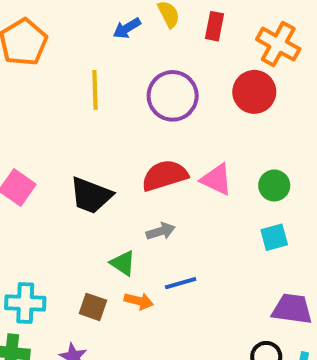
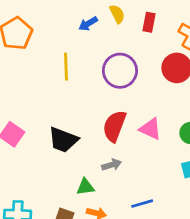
red semicircle: (165, 176) -> (114, 126), turned -52
green triangle: (123, 263) -> (85, 187), turned -42
blue line: (181, 283) -> (142, 204), moved

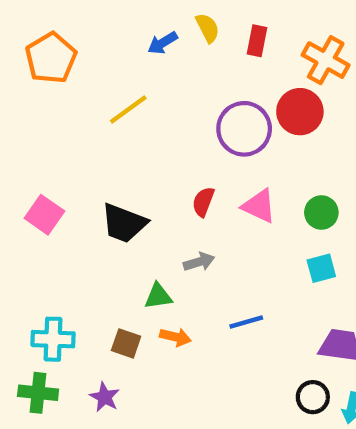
yellow line: (66, 67) -> (128, 109), turned 56
purple circle: (120, 71) -> (244, 129), moved
red semicircle: (114, 126) -> (203, 202), size x0.6

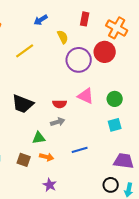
yellow semicircle: (208, 28) -> (63, 37), moved
red semicircle: (203, 202) -> (60, 104), moved, turned -112
purple star: (105, 397) -> (50, 185), moved

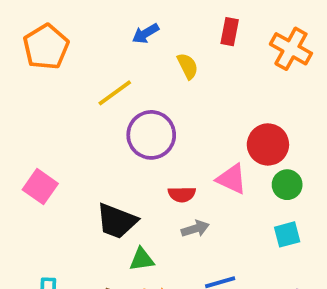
red circle: (105, 52) -> (268, 144), moved
purple circle: (79, 60) -> (151, 135), moved
black trapezoid: (23, 104) -> (117, 221), moved
gray arrow: (58, 122) -> (195, 229), moved

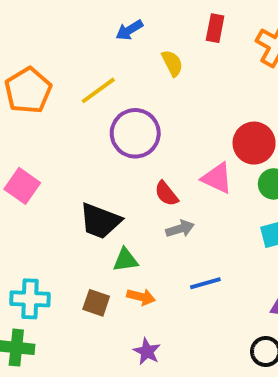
orange pentagon: (46, 47) -> (28, 90), moved
red semicircle: (182, 194) -> (166, 194), turned 52

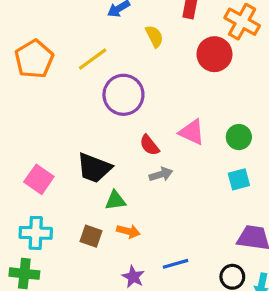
red circle: (254, 143) -> (214, 54), moved
pink square: (22, 186) -> (39, 179), moved
blue line: (205, 283) -> (175, 264), moved

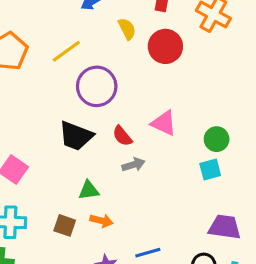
red circle: (214, 54) -> (165, 46), moved
green circle: (239, 137) -> (217, 139), moved
black trapezoid: (94, 168) -> (76, 136), moved

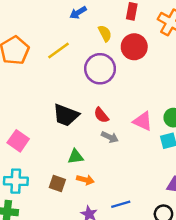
purple circle: (97, 86) -> (100, 69), moved
pink triangle: (164, 123) -> (143, 121), moved
gray arrow: (133, 165) -> (110, 137), turned 42

